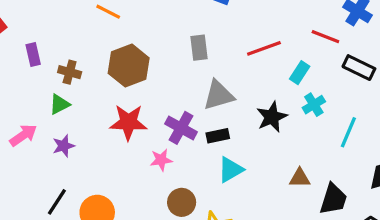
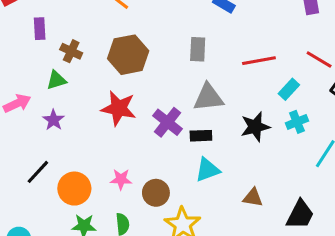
purple star: (64, 146) -> (54, 120), turned -30
pink star: (161, 160) -> (121, 179), moved
brown triangle: (300, 178) -> (253, 198), moved

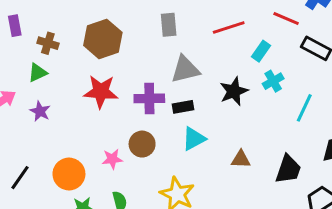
purple cross: (167, 122) -> (149, 98), turned -32
black line: (38, 172) -> (20, 178), moved
brown circle: (156, 193) -> (142, 144), moved

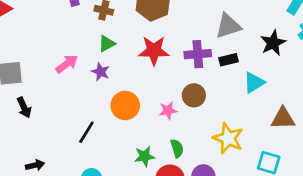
green triangle: (38, 73) -> (107, 44), moved
cyan triangle: (194, 139) -> (254, 83), moved
brown triangle: (241, 159) -> (283, 118), moved, size x1.4
orange circle: (69, 174) -> (125, 105), moved

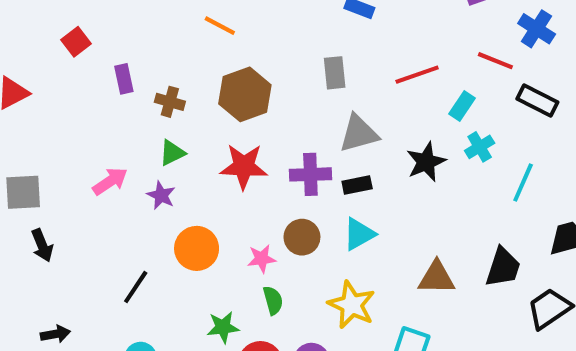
cyan triangle: (254, 83) -> (359, 234), moved
green semicircle: (177, 148) -> (273, 300), moved

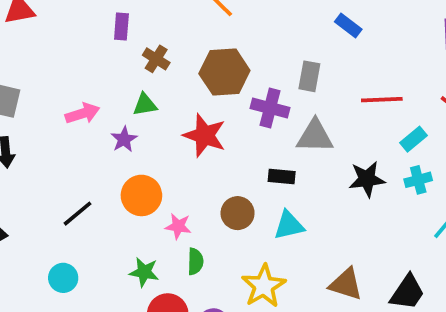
purple cross: (310, 174) -> (270, 108), moved
black rectangle: (357, 185) -> (282, 177), moved
pink star: (262, 259) -> (178, 226), moved

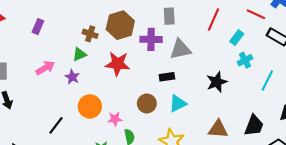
purple rectangle: (121, 27) -> (38, 27), moved, turned 32
brown cross: (156, 59) -> (90, 34), moved
red line: (382, 100) -> (213, 19), turned -50
black star: (367, 179) -> (217, 82), moved

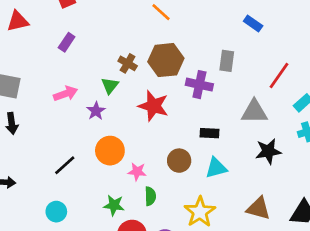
gray triangle: (180, 49) -> (254, 112), moved
green triangle: (79, 54) -> (110, 86), turned -40

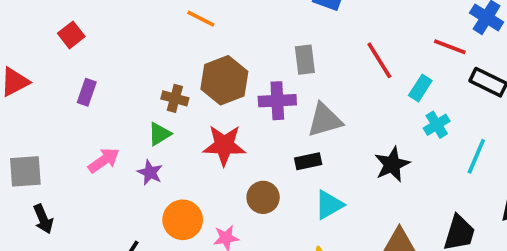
red line: (279, 76) -> (379, 60), turned -52
green triangle: (110, 86) -> (159, 134), turned 36
gray triangle: (254, 112) -> (325, 120), moved
brown circle: (179, 161) -> (263, 197), moved

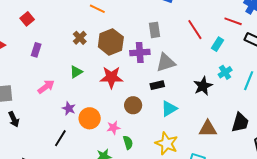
brown cross: (175, 98) -> (80, 38), moved, turned 32
cyan cross: (437, 125) -> (225, 72), moved
purple star: (150, 172) -> (69, 108), moved

